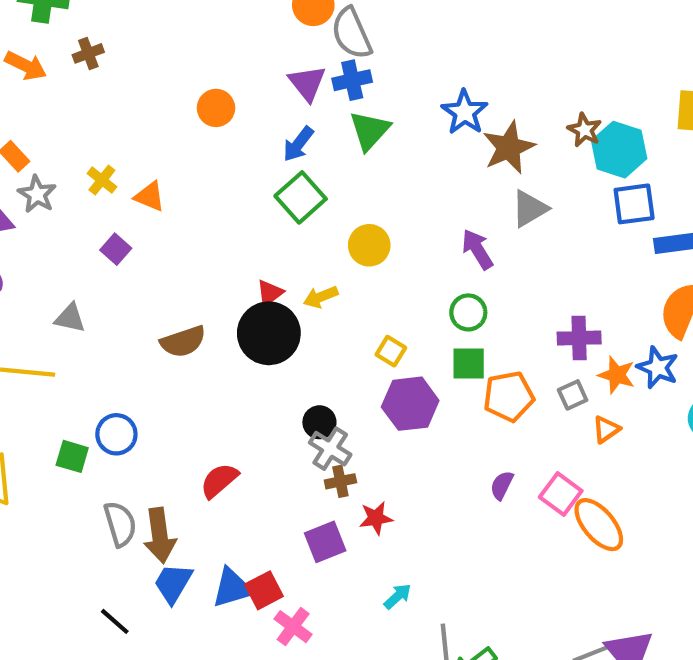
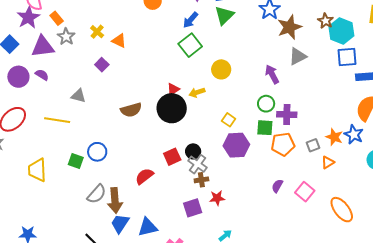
purple cross: (579, 338) -> (287, 115), moved
gray semicircle: (120, 524) -> (97, 194), turned 55
orange ellipse: (599, 525) -> (342, 210), moved
red square: (264, 590) -> (172, 157), moved

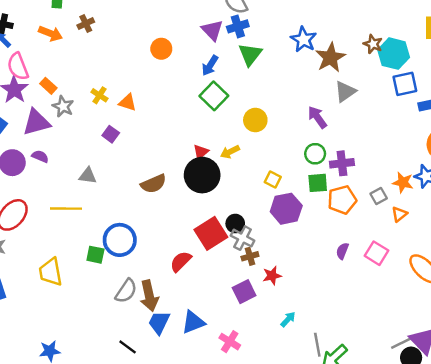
blue circle: (97, 152) -> (120, 240), size x1.4
red square: (172, 157) -> (211, 233), size x1.5

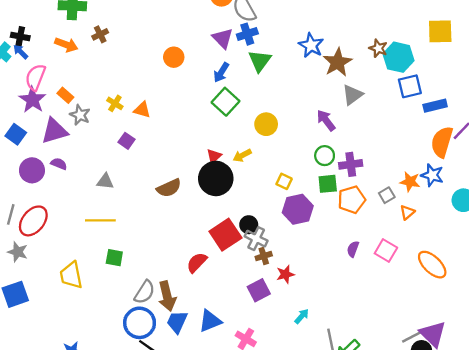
pink semicircle: (18, 67) -> (35, 77), turned 44
yellow line: (66, 209) -> (100, 220), moved
blue circle: (120, 240) -> (140, 323), moved

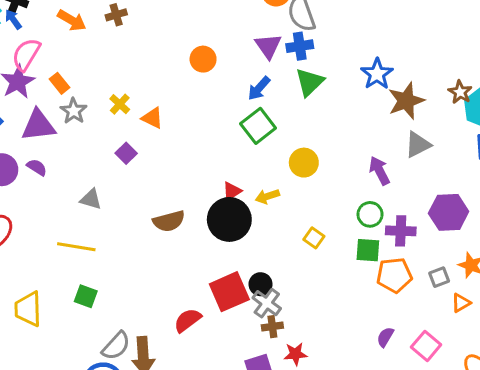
purple hexagon: (298, 209) -> (449, 212), moved

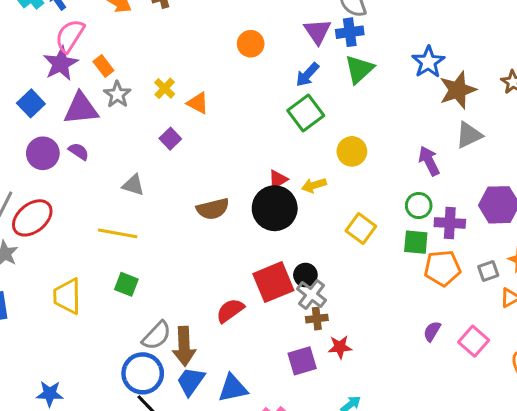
yellow square: (314, 238) -> (361, 229), size x1.4

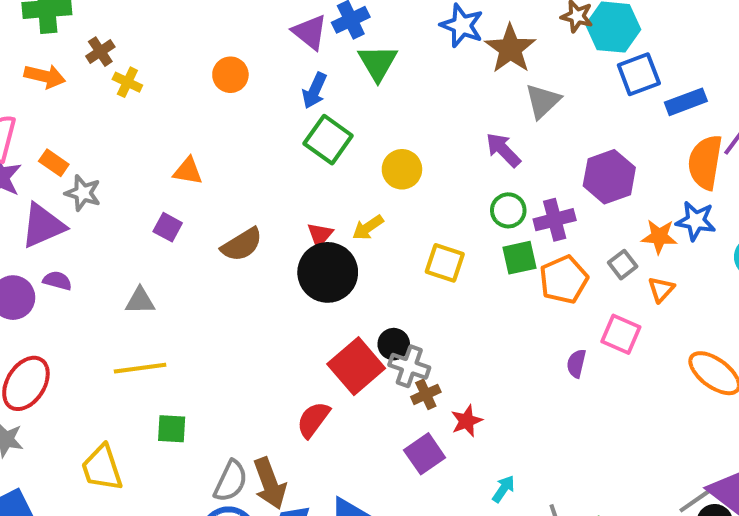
yellow cross: (165, 88) -> (127, 82), moved
brown semicircle: (213, 209) -> (242, 245), moved
pink square: (474, 341) -> (621, 334), moved

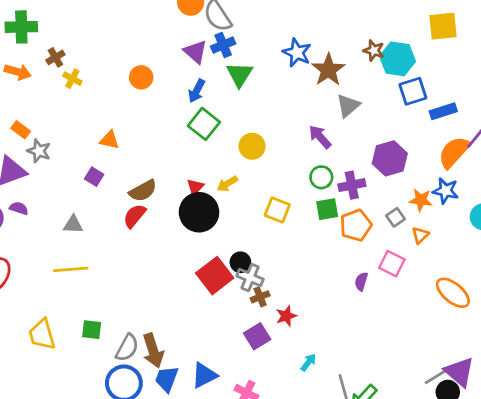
orange semicircle: (705, 162) -> (454, 152), turned 30
red semicircle: (313, 420) -> (134, 216), moved
green square: (172, 429) -> (92, 330), moved

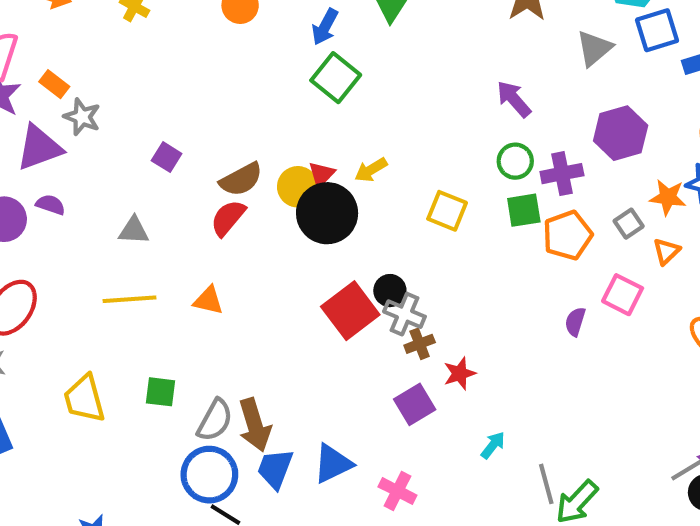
gray triangle: (348, 106) -> (594, 48), moved
orange triangle: (109, 140) -> (208, 301), moved
yellow circle: (252, 146) -> (298, 187), moved

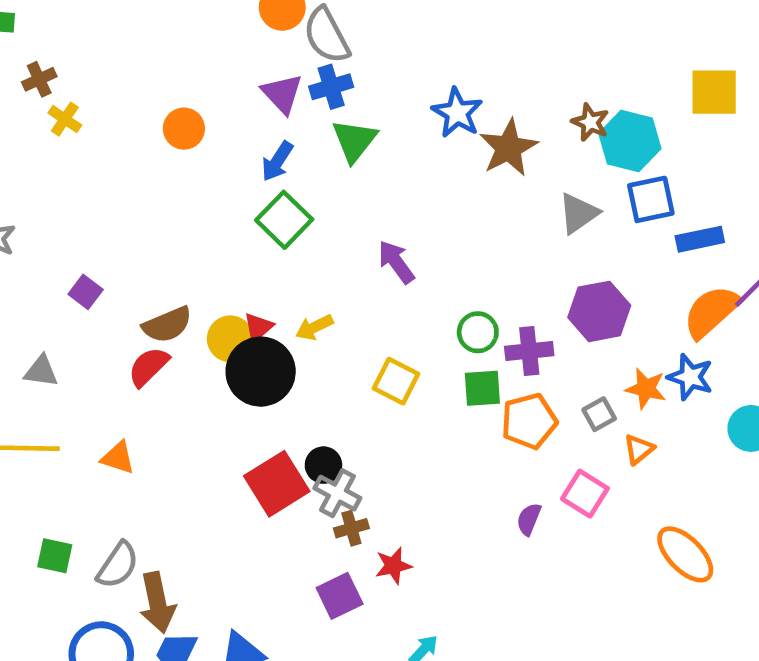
purple arrow: (514, 99) -> (396, 262), moved
gray semicircle: (215, 420) -> (118, 565), moved

